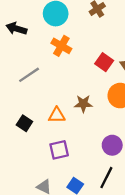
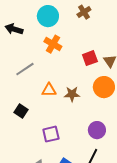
red square: (104, 62) -> (90, 58), turned 35
orange triangle: (57, 115) -> (49, 90), moved

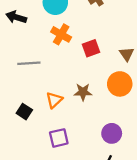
red square: (90, 58) -> (91, 48), moved
gray line: (25, 69) -> (29, 63), turned 30
orange triangle: (49, 90) -> (54, 100), moved, turned -42

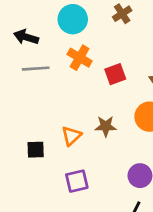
gray line: (29, 63) -> (36, 69), moved
black square: (24, 112) -> (36, 150), turned -35

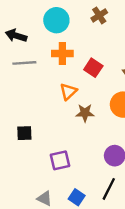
orange cross: (80, 58) -> (62, 53), turned -30
red square: (115, 74) -> (93, 68), turned -36
orange triangle: (71, 136) -> (68, 91), moved

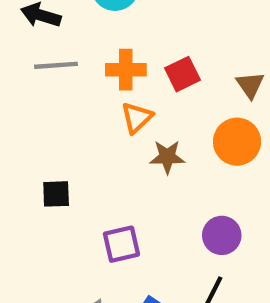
orange cross: (62, 53) -> (126, 70), moved
red square: (93, 68) -> (183, 74), turned 30

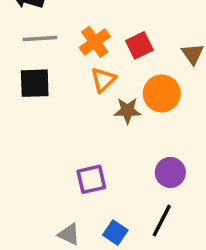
orange cross: (126, 70) -> (95, 42), turned -36
orange circle: (237, 142) -> (162, 93), moved
black square: (56, 194) -> (35, 83), moved, size x1.4

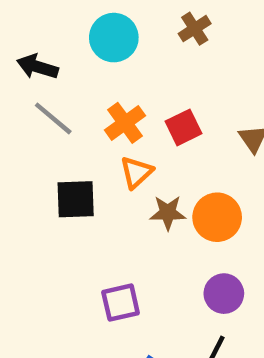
gray line: (40, 39) -> (53, 118), turned 44
black square: (35, 83) -> (76, 199), moved
orange circle: (162, 93) -> (217, 217), moved

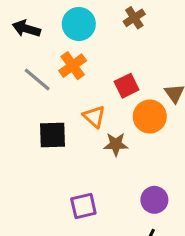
black arrow: (37, 67) -> (26, 29), moved
orange cross: (125, 123) -> (73, 66), moved
orange triangle: (136, 172) -> (94, 117), turned -35
orange circle: (217, 217) -> (150, 117), moved

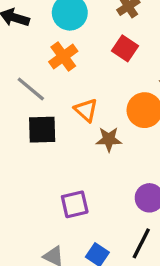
gray line: (37, 80) -> (31, 89), moved
red square: (127, 86) -> (125, 48), moved, turned -30

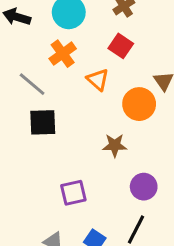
orange triangle: (86, 110) -> (98, 80), moved
brown star: (109, 139) -> (115, 145), moved

